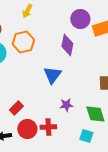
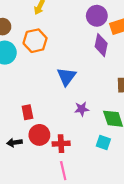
purple diamond: (67, 45) -> (101, 45), moved
red rectangle: (16, 108) -> (27, 112), turned -56
red cross: (48, 127) -> (61, 144), moved

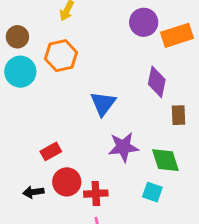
purple diamond: (101, 45) -> (157, 82), moved
purple star: (82, 109) -> (123, 147), size x1.5
red rectangle: (27, 112) -> (51, 151), turned 72

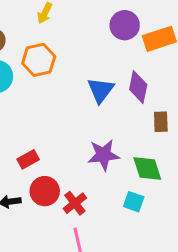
blue triangle: (103, 104) -> (101, 90), moved
red cross: (96, 194) -> (75, 203), turned -35

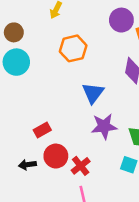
orange hexagon: (39, 60) -> (73, 48), moved
blue triangle: (101, 90) -> (93, 93), moved

